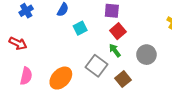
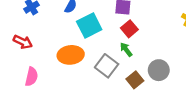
cyan square: (80, 28) -> (89, 26), size x1.6
gray circle: (146, 55) -> (159, 70), moved
orange ellipse: (61, 78) -> (71, 55), moved, turned 40

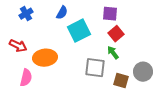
orange ellipse: (71, 55) -> (45, 58), moved
gray square: (107, 66) -> (95, 68), turned -30
brown square: (135, 80) -> (121, 81), turned -35

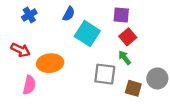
cyan square: (79, 31) -> (87, 34), turned -30

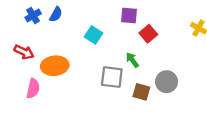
blue semicircle: (69, 14) -> (56, 14), moved
cyan square: (87, 34) -> (94, 35), size x0.7
red square: (128, 37) -> (148, 34), moved

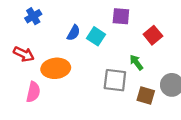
blue semicircle: (56, 14) -> (74, 33), moved
purple square: (129, 15) -> (121, 16), moved

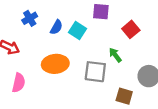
blue cross: (33, 16) -> (30, 18), moved
orange ellipse: (56, 68) -> (55, 64), moved
brown square: (146, 96) -> (124, 96), moved

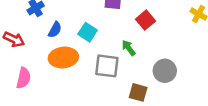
blue semicircle: (56, 27) -> (55, 30), moved
cyan square: (78, 31) -> (88, 32), moved

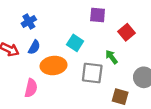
blue semicircle: (55, 30) -> (34, 47), moved
pink semicircle: (24, 78) -> (31, 88), moved

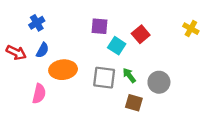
purple square: (98, 15) -> (100, 26), moved
cyan square: (75, 43) -> (117, 46), moved
green arrow: (112, 57) -> (129, 75), moved

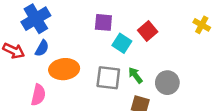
blue cross: (37, 23) -> (36, 19), size x1.6

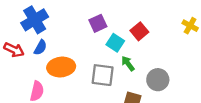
purple square: (103, 22) -> (98, 23), turned -30
green arrow: (135, 75) -> (128, 64), moved

